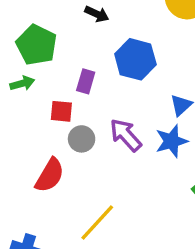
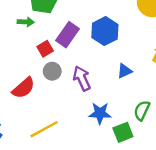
purple rectangle: (86, 81) -> (68, 35), size x1.5
red square: (61, 111) -> (45, 49), turned 35
blue star: (172, 141) -> (100, 113), moved

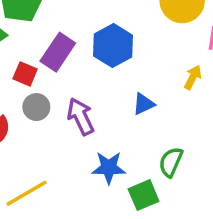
red square: (45, 49) -> (25, 74), turned -35

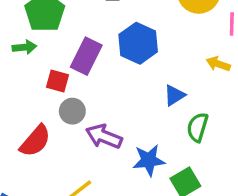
yellow arrow: (193, 77) -> (218, 64), turned -90
purple arrow: (81, 117) -> (104, 136), moved, turned -36
green semicircle: (171, 162) -> (198, 127), moved

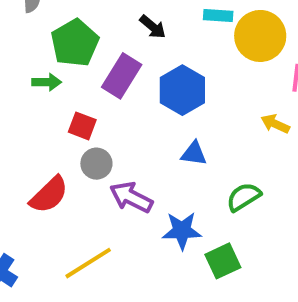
purple rectangle: (86, 56) -> (122, 76), moved
blue triangle: (174, 95) -> (194, 154), moved, turned 35
green semicircle: (198, 127) -> (244, 197), turned 36

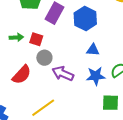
green arrow: (47, 82) -> (16, 37), moved
blue star: (182, 231) -> (96, 76), moved
green square: (223, 261) -> (110, 103), turned 30

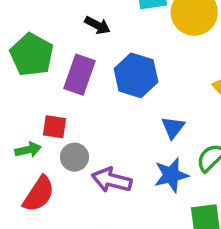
green arrow: (16, 37) -> (28, 150), moved
blue triangle: (93, 50) -> (173, 128), moved, turned -48

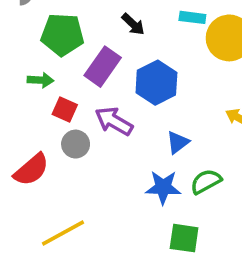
green pentagon: (32, 55) -> (62, 35), turned 30
green arrow: (28, 150) -> (40, 80), moved
purple arrow: (112, 180) -> (114, 121), moved

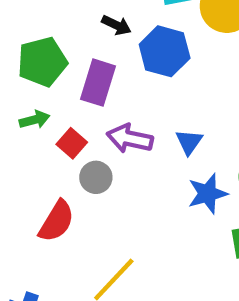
blue hexagon: (156, 83) -> (165, 51), moved
red square: (65, 110) -> (72, 143), turned 35
blue triangle: (178, 142) -> (189, 142), moved

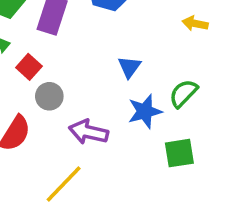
purple arrow: (130, 139) -> (88, 132), moved

